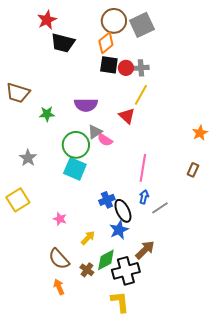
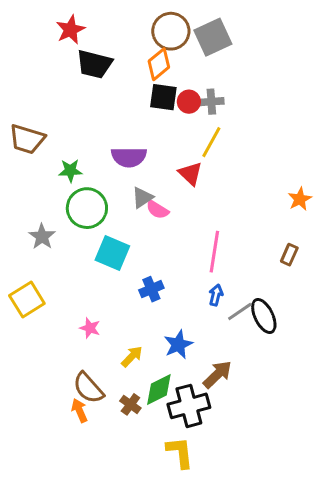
green circle: (76, 145) -> (87, 208), moved
blue cross: (107, 200) -> (151, 289), moved
black ellipse: (123, 211) -> (264, 316), moved
orange arrow: (59, 287) -> (79, 410), moved

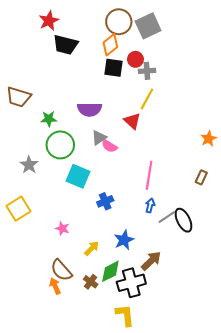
red circle: (189, 102) -> (135, 59), moved

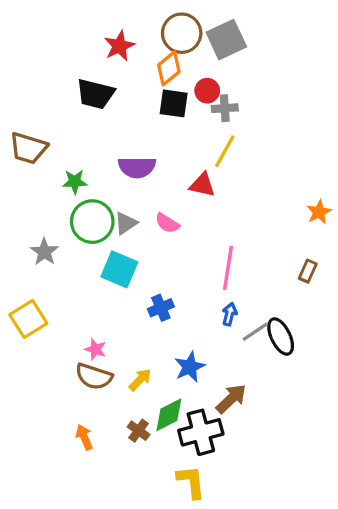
red star: (49, 21) -> (119, 46), moved
black trapezoid: (66, 45) -> (95, 94), moved
red triangle: (132, 121) -> (202, 185), turned -30
gray triangle: (99, 138) -> (126, 223), moved
brown semicircle: (61, 270) -> (94, 376), moved, turned -30

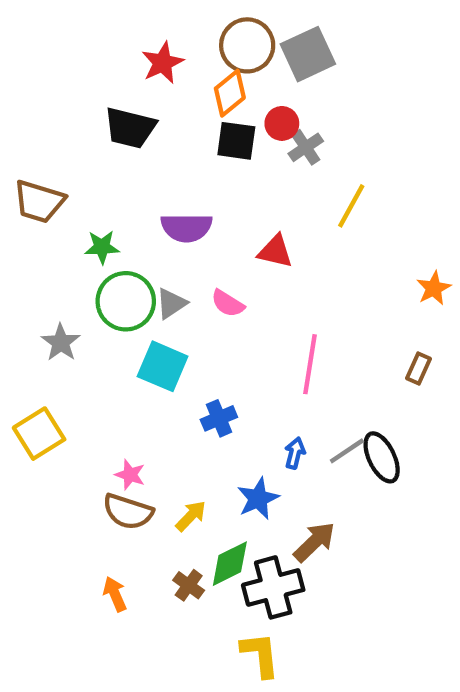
gray cross: (225, 108) -> (306, 147), turned -30
yellow line: (225, 151) -> (351, 206), moved
blue arrow: (230, 314) -> (295, 453), moved

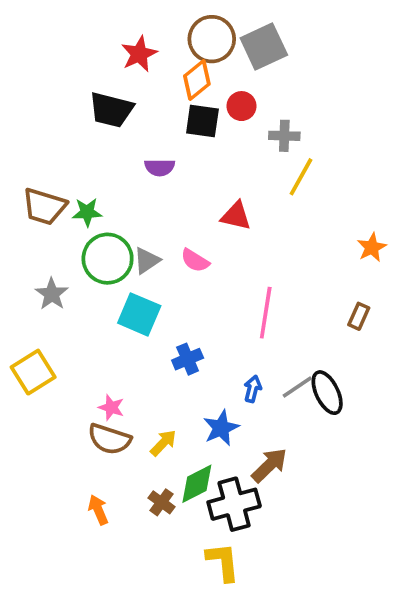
gray cross: (306, 147) -> (284, 136), moved, turned 36
brown trapezoid: (39, 202) -> (44, 207), moved
purple semicircle: (186, 228) -> (160, 167), moved, size x0.7

